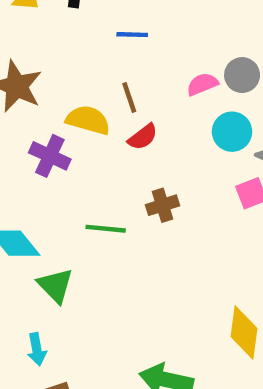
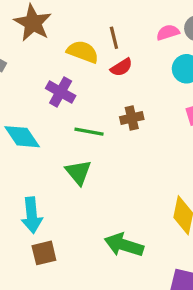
purple cross: (50, 156) -> (61, 92), moved
green triangle: (55, 285) -> (78, 172), moved
cyan arrow: (37, 349) -> (32, 215), size x1.5

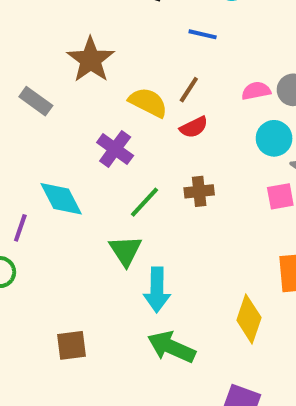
brown line: (114, 38) -> (189, 90), turned 40
green line: (89, 132) -> (145, 202), turned -64
cyan arrow: (32, 215) -> (157, 290), moved

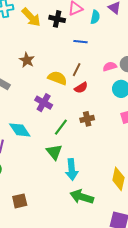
brown star: (91, 60) -> (27, 60), size x0.7
brown square: (71, 345) -> (20, 201), moved

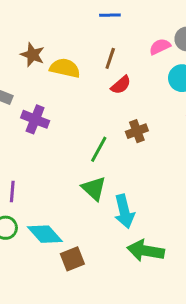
yellow semicircle: (57, 78) -> (65, 68), moved
purple cross: (44, 103) -> (35, 119), moved
cyan diamond: (20, 130) -> (45, 234), moved
brown square: (20, 201) -> (72, 259), moved

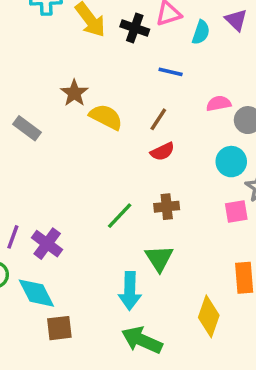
pink semicircle: (160, 47) -> (219, 104), moved
purple cross: (35, 119) -> (47, 244), moved
green triangle: (94, 188) -> (159, 258), moved

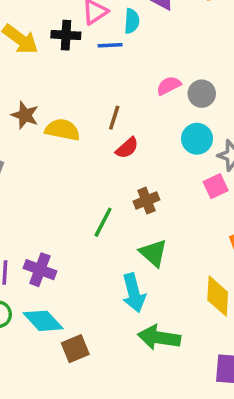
blue line: (171, 72) -> (110, 45), moved

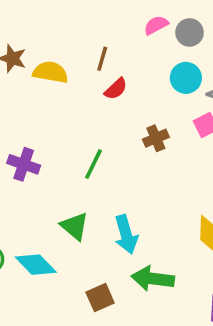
brown cross: (146, 201) -> (156, 138), moved
green triangle: (153, 253) -> (75, 226), moved
purple cross: (40, 270) -> (24, 164), moved
brown square: (75, 349) -> (100, 298), moved

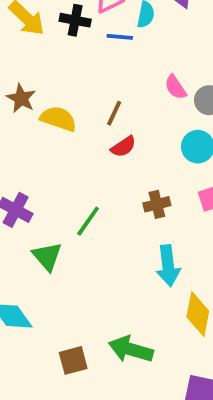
pink semicircle: (156, 25) -> (175, 87), turned -105
green triangle: (75, 226) -> (47, 256), moved
cyan arrow: (126, 234) -> (168, 266), moved

